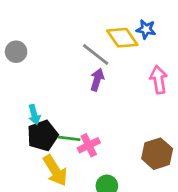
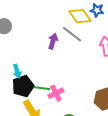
gray line: (96, 54) -> (72, 34), moved
purple arrow: (97, 80) -> (53, 41), moved

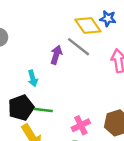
cyan arrow: (17, 71) -> (33, 78), moved
pink cross: (56, 93) -> (81, 125), moved

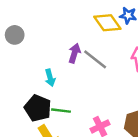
gray line: (79, 47) -> (95, 59), moved
black pentagon: (21, 108) -> (38, 108), turned -30

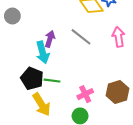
purple arrow: (74, 53) -> (50, 39), moved
cyan arrow: (50, 78) -> (43, 52), size x1.5

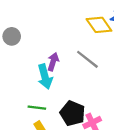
black pentagon: (32, 78) -> (73, 113), moved
green line: (52, 81) -> (37, 108), moved

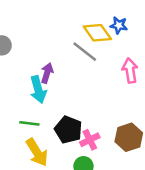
gray line: (87, 59) -> (85, 52), moved

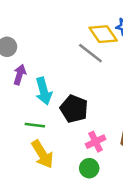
purple arrow: (47, 73) -> (20, 75), moved
black pentagon: (68, 130) -> (74, 109), moved

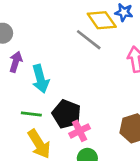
black pentagon: (74, 109) -> (66, 114), moved
pink cross: (96, 142) -> (80, 131), moved

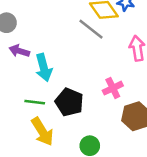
purple arrow: (16, 62) -> (19, 51), turned -90
pink cross: (80, 131) -> (113, 88), moved

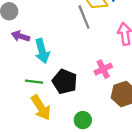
gray line: (91, 29) -> (84, 17), turned 30

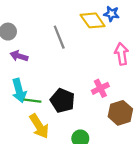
gray line: (84, 17) -> (59, 37), moved
cyan arrow: (42, 51) -> (19, 91), moved

